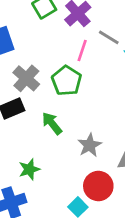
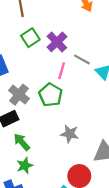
green arrow: (52, 123) -> (22, 142), moved
gray star: (90, 145) -> (70, 134), moved, turned -30

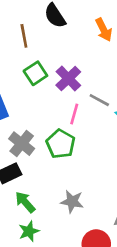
gray star: (70, 134) -> (72, 202), moved

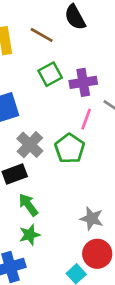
brown line: (24, 36) -> (42, 35), turned -55
purple cross: (68, 78) -> (83, 82), turned 30
gray star: (72, 202) -> (92, 219), moved

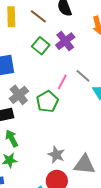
green square: (50, 74) -> (41, 46), turned -30
purple cross: (83, 82) -> (65, 41), moved, turned -36

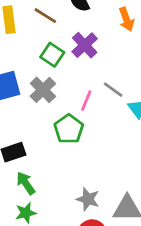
gray cross: (19, 95) -> (43, 90), moved

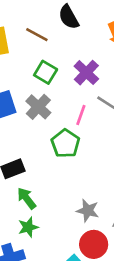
purple cross: (85, 45) -> (86, 73), moved

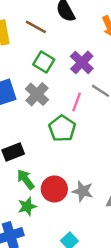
red circle: (94, 244) -> (54, 189), moved

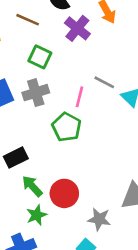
purple cross: (82, 62) -> (77, 28), moved
gray cross: (37, 94) -> (36, 93), turned 35
gray star: (83, 191) -> (99, 219), moved

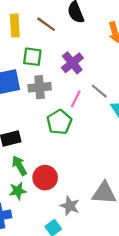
purple cross: (77, 28) -> (72, 63), moved
green square: (40, 57) -> (32, 57), moved, turned -30

